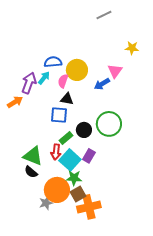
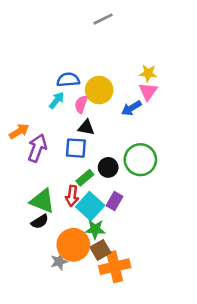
gray line: (104, 15) -> (103, 19), moved
yellow star: (132, 48) -> (148, 73), moved
purple arrow: (29, 83) -> (37, 148), moved
black semicircle: (31, 172) -> (40, 222), turned -72

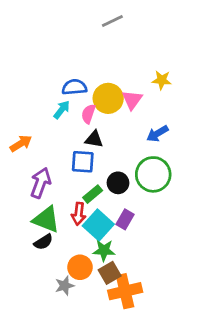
pink triangle: (148, 91) -> (132, 100), moved
blue arrow: (131, 108) -> (157, 134), moved
purple arrow: (37, 148) -> (41, 183), moved
orange circle: (73, 245) -> (80, 267), size x0.7

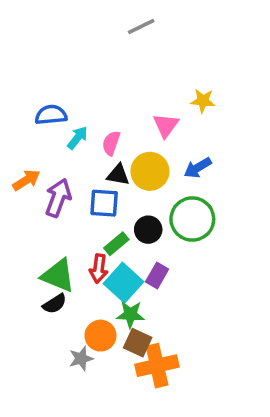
blue semicircle: (74, 87) -> (51, 115), moved
yellow circle: (108, 98) -> (150, 171), moved
purple arrow: (41, 183) -> (58, 198), moved
brown square: (110, 273) -> (138, 343), turned -35

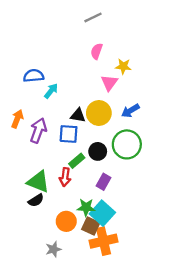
yellow star: (203, 101) -> (123, 66), moved
pink semicircle: (111, 143) -> (97, 51), moved
orange arrow: (26, 180) -> (17, 119), turned -36
cyan square: (123, 283) -> (102, 213), moved
gray star: (81, 359) -> (53, 249), moved

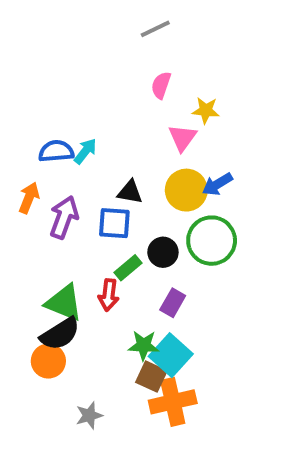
blue semicircle: (34, 76) -> (56, 151), moved
yellow circle: (99, 113) -> (186, 190), moved
black semicircle: (36, 200) -> (60, 334), size x1.5
orange circle: (66, 221) -> (48, 361), moved

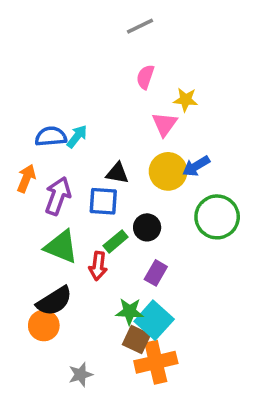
green circle: (212, 241) -> (217, 217), moved
green triangle: (64, 303) -> (61, 247), moved

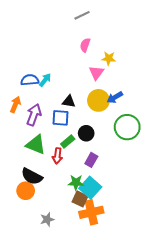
black semicircle: (54, 301) -> (32, 176), turned 60

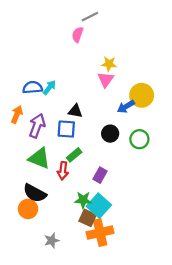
pink semicircle: (85, 45) -> (78, 35), moved
yellow star: (109, 58) -> (109, 64), moved
yellow circle: (98, 100) -> (142, 95), moved
green circle: (127, 127) -> (139, 139), size x0.7
black circle: (86, 133) -> (110, 134), moved

